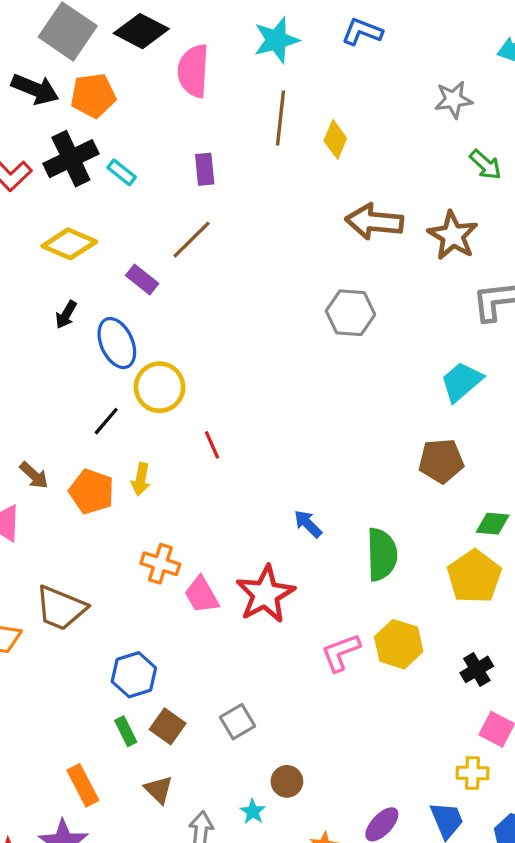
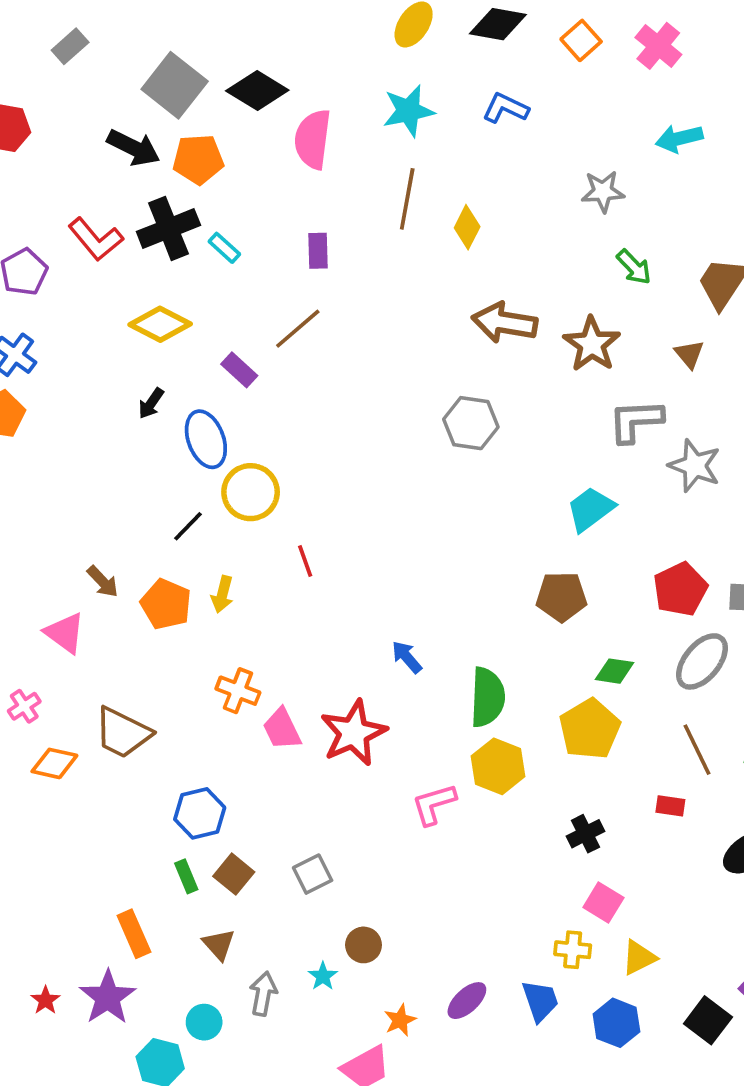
yellow hexagon: (399, 644) -> (498, 766), moved

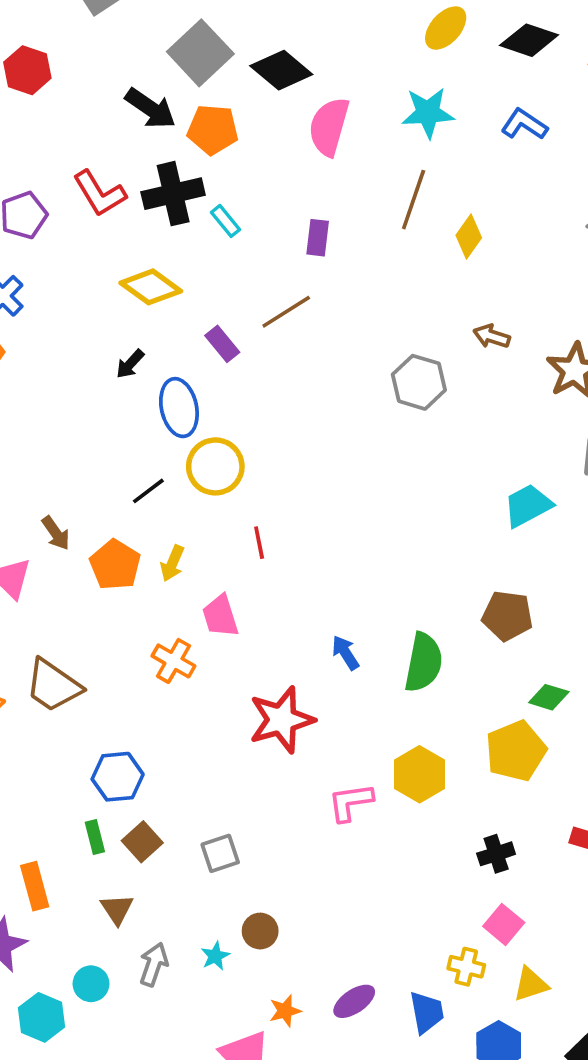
brown arrow: (505, 323) -> (492, 336), size x0.6
gray hexagon: (471, 423) -> (419, 382), moved
cyan trapezoid: (590, 509) -> (528, 506), moved
green semicircle: (487, 697) -> (424, 662), moved
pink trapezoid: (282, 729) -> (220, 616), moved

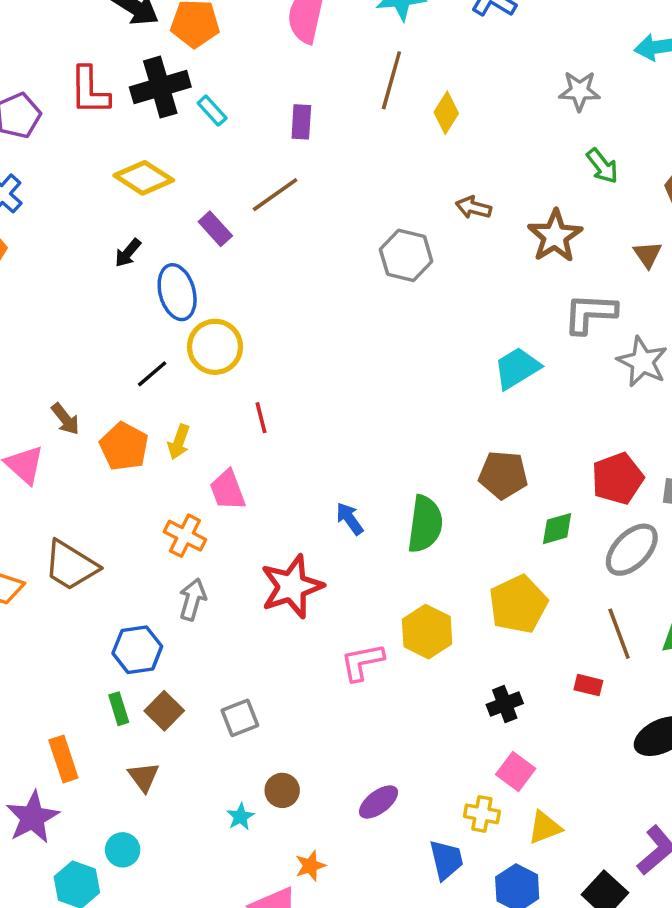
red L-shape: (100, 193) -> (90, 91), turned 34
green diamond: (549, 697) -> (557, 529), moved, turned -30
gray arrow: (154, 964) -> (193, 599), moved
purple ellipse: (354, 1001) -> (379, 802), moved

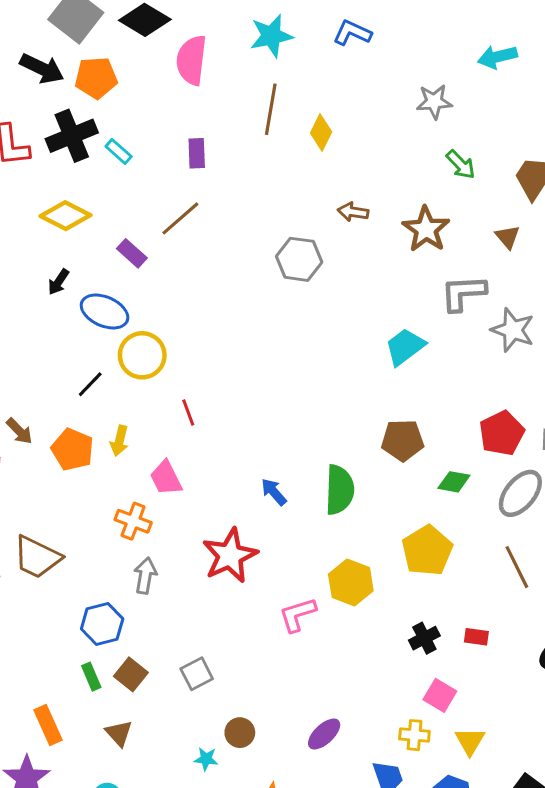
blue ellipse: (177, 292) -> (105, 311), turned -45
green diamond: (557, 529) -> (454, 482), turned 32
red rectangle: (588, 685) -> (476, 637), moved
cyan star: (240, 817) -> (206, 759), turned -30
yellow triangle: (545, 827) -> (470, 741), turned -32

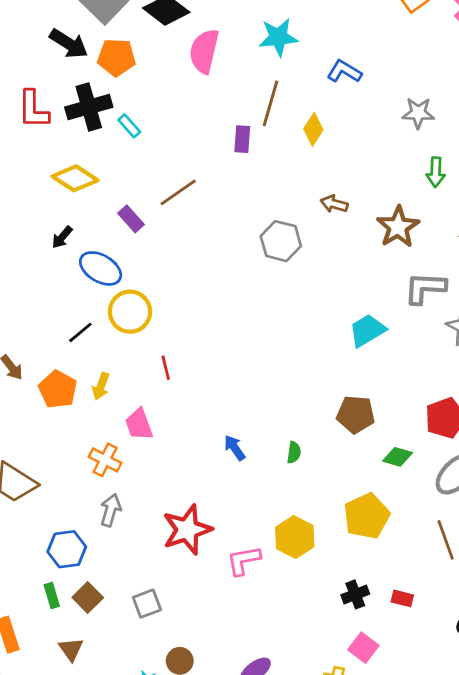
blue L-shape: (352, 33) -> (344, 71), moved
purple rectangle: (197, 153) -> (242, 139), moved
green arrow: (461, 165) -> (436, 172), turned 40
green semicircle: (340, 490) -> (294, 452), size x0.5
red star: (230, 556) -> (187, 530), moved

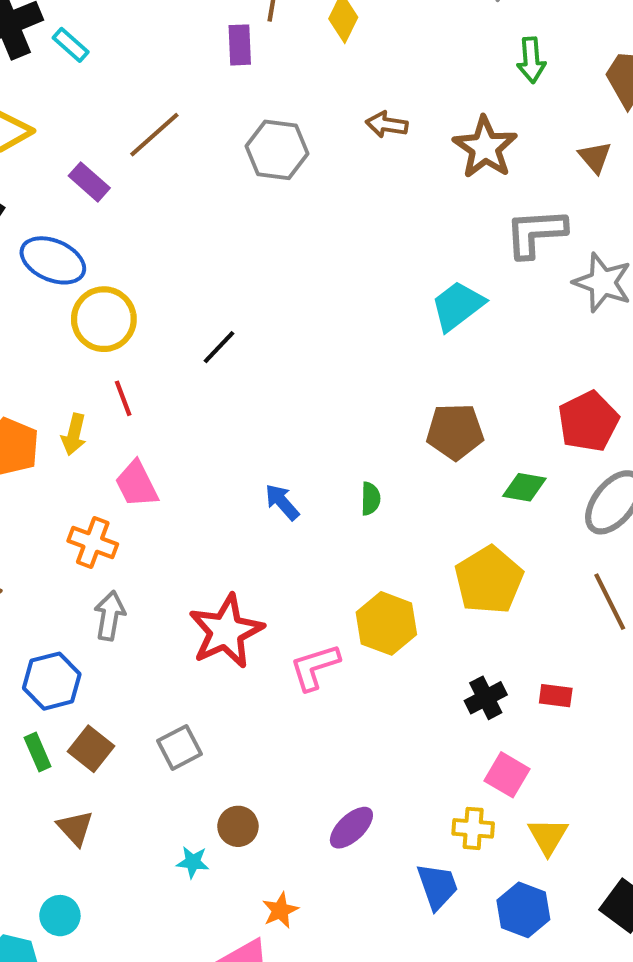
gray hexagon: (281, 241) -> (277, 150), moved
black line: (80, 332) -> (219, 347), moved
red line: (166, 368) -> (123, 398), moved

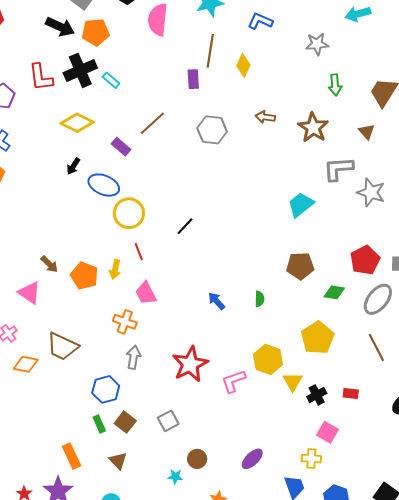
yellow triangle: (548, 836) -> (293, 382), moved

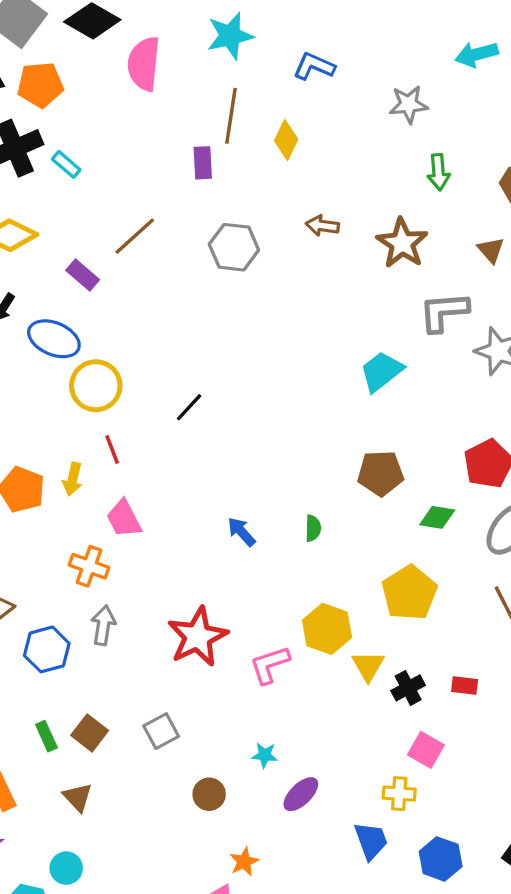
blue hexagon: (106, 389) -> (47, 649), moved
cyan star: (175, 477) -> (265, 755), moved

